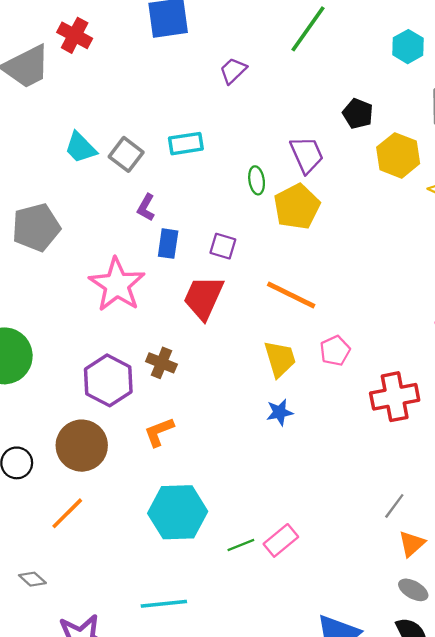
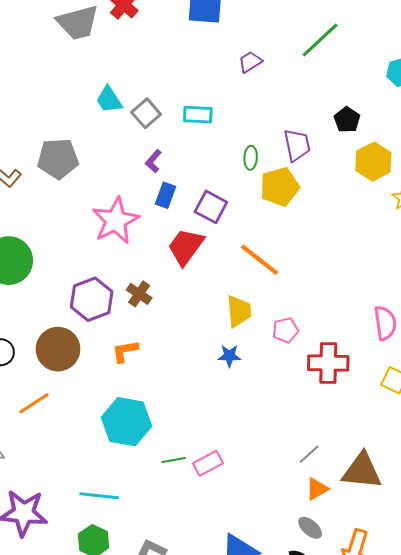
purple square: (223, 246) -> (211, 207), size x1.4
pink pentagon: (335, 351) -> (285, 330), moved

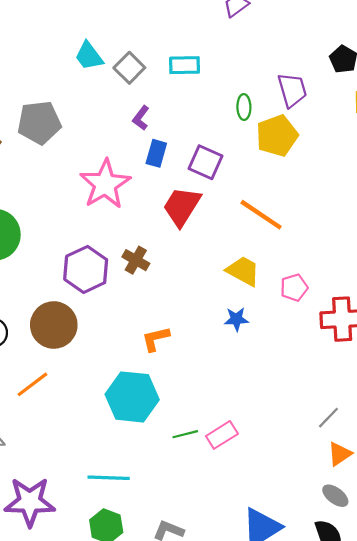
yellow trapezoid: (239, 311) -> (243, 271), turned -52
orange L-shape: (125, 351) -> (156, 339), moved

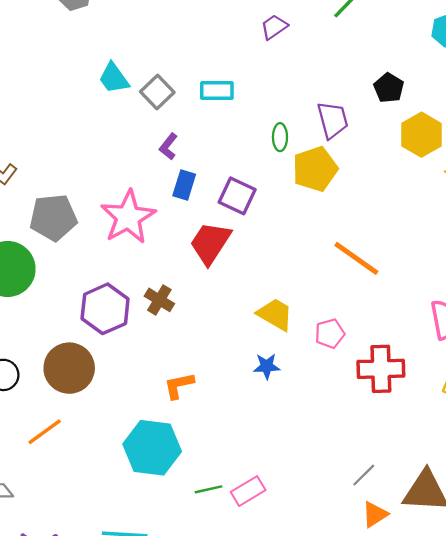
gray pentagon: (39, 123) -> (53, 217), moved
orange line: (261, 215) -> (356, 258), moved

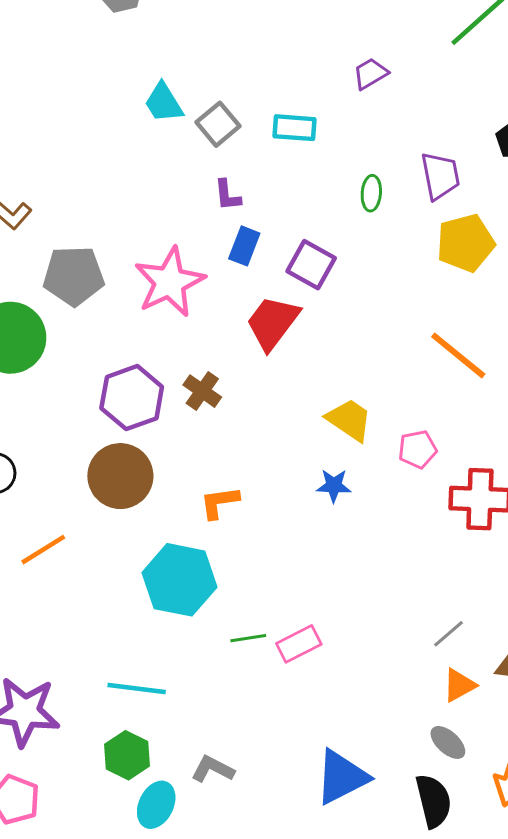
purple trapezoid: (274, 27) -> (370, 74), moved
purple L-shape: (168, 146) -> (227, 195), turned -48
yellow pentagon: (315, 169) -> (465, 243), moved
brown circle: (69, 368) -> (120, 476), moved

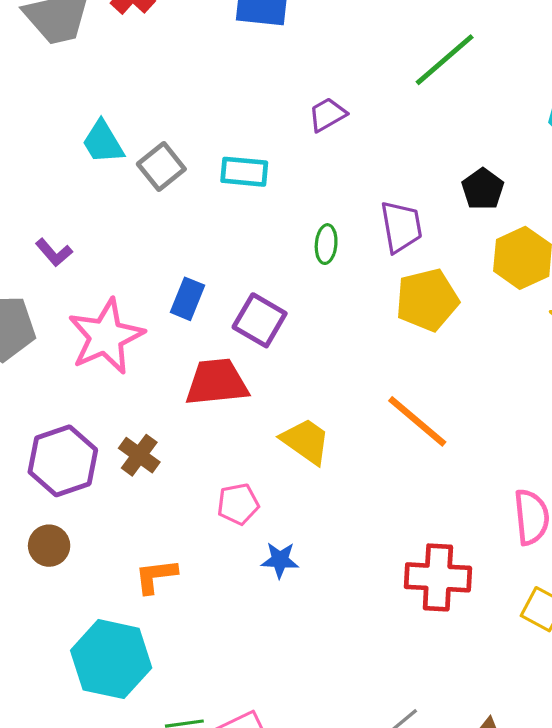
purple L-shape: (227, 195) -> (54, 253), moved, turned -36
red trapezoid: (273, 323) -> (217, 382), turned 46
yellow trapezoid: (349, 420) -> (306, 441), moved
pink pentagon: (418, 449) -> (238, 504), moved
brown circle: (120, 476) -> (49, 546), size x0.6

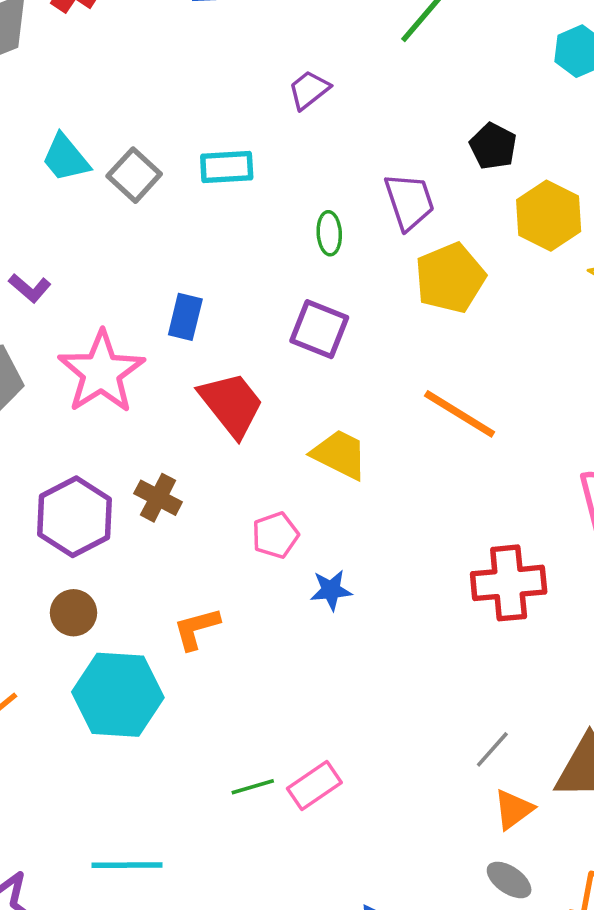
purple square: (260, 320) -> (319, 329), moved
red trapezoid: (217, 382) -> (231, 404), turned 66
cyan hexagon: (111, 659) -> (118, 695), moved

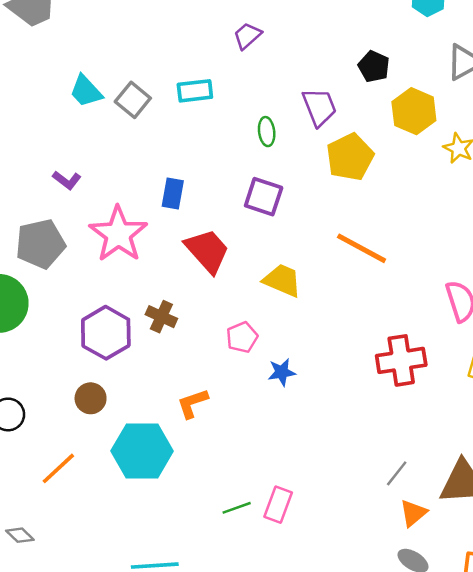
brown circle: (73, 613) -> (91, 398), moved
pink rectangle: (314, 786) -> (278, 505), turned -32

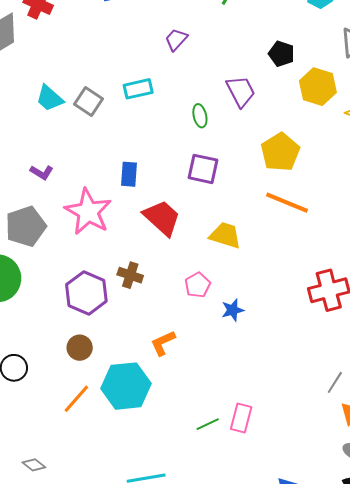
yellow pentagon: (350, 157) -> (280, 152), moved
orange line: (58, 468) -> (76, 399), moved

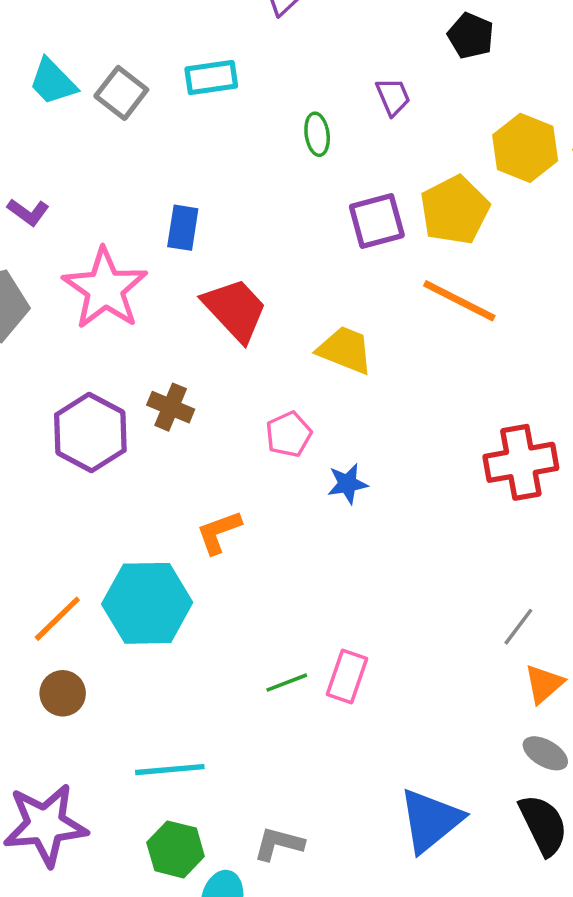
yellow hexagon: (318, 87) -> (525, 148), moved
purple trapezoid: (241, 91) -> (393, 97), size x0.7
purple square: (203, 169) -> (377, 221), moved, turned -32
brown circle: (80, 348) -> (63, 693), moved

